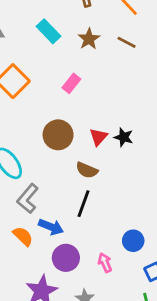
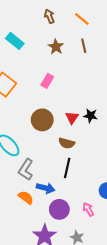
cyan rectangle: (48, 31) -> (15, 41), moved
brown line: (127, 42) -> (84, 46), turned 56

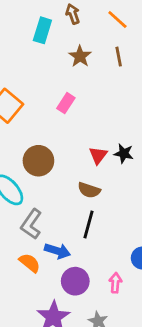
cyan rectangle: (15, 41) -> (42, 30), moved, turned 66
brown circle: (42, 120) -> (38, 161), moved
pink arrow: (88, 209) -> (115, 283), turned 32

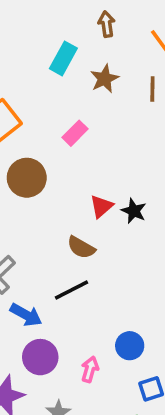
cyan rectangle: (42, 30) -> (63, 58), moved
brown circle: (38, 161) -> (27, 178), moved
black line: (89, 224) -> (72, 290), turned 36

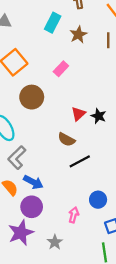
black line: (72, 290) -> (80, 161), moved
purple circle: (40, 357) -> (32, 207), moved

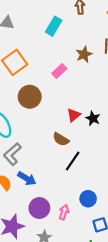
brown star: (78, 35) -> (84, 54), moved
black line: (80, 161) -> (73, 161), turned -30
purple circle: (32, 207) -> (39, 208), moved

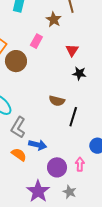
brown circle: (30, 97) -> (16, 61), moved
red triangle: (74, 115) -> (72, 50), moved

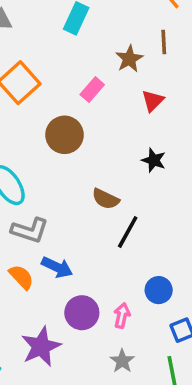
red triangle: (72, 50) -> (153, 101), moved
brown circle: (16, 61) -> (65, 135), moved
gray L-shape: (18, 127) -> (30, 230), turned -115
gray star: (69, 192) -> (122, 361), moved

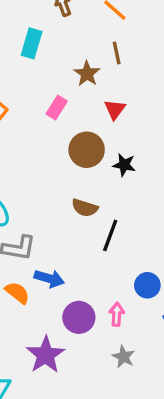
brown circle: (65, 135) -> (87, 150), moved

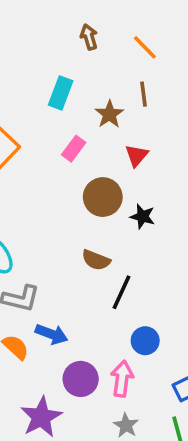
cyan rectangle: (32, 43) -> (61, 93), moved
blue circle: (147, 285) -> (145, 341), moved
pink arrow: (117, 314) -> (122, 379), size x1.4

